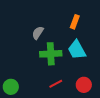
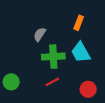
red line: (56, 84) -> (52, 82), moved
green circle: (11, 87) -> (11, 82), moved

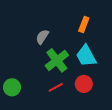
green cross: (53, 57) -> (57, 60), turned -35
red circle: (88, 89) -> (84, 84), moved

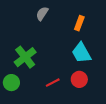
gray semicircle: (42, 37) -> (42, 14), moved
green cross: (57, 60) -> (25, 57), moved

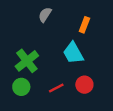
cyan trapezoid: (81, 53) -> (73, 53), moved
green circle: (11, 83) -> (21, 87), moved

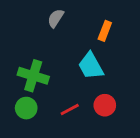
green cross: (27, 61) -> (33, 76), turned -35

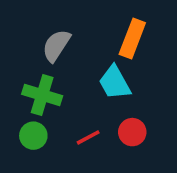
gray semicircle: (56, 18) -> (56, 46), moved, size x1.4
orange rectangle: (105, 31) -> (132, 38), size x1.5

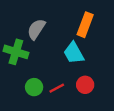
green cross: (42, 95) -> (16, 52), moved
green circle: (33, 136) -> (34, 87), moved

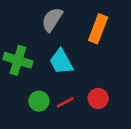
gray semicircle: (36, 29) -> (52, 20), moved
cyan trapezoid: (74, 53) -> (61, 62), moved

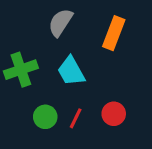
green cross: (18, 60) -> (21, 70), turned -36
red line: (65, 102) -> (76, 118), turned -36

